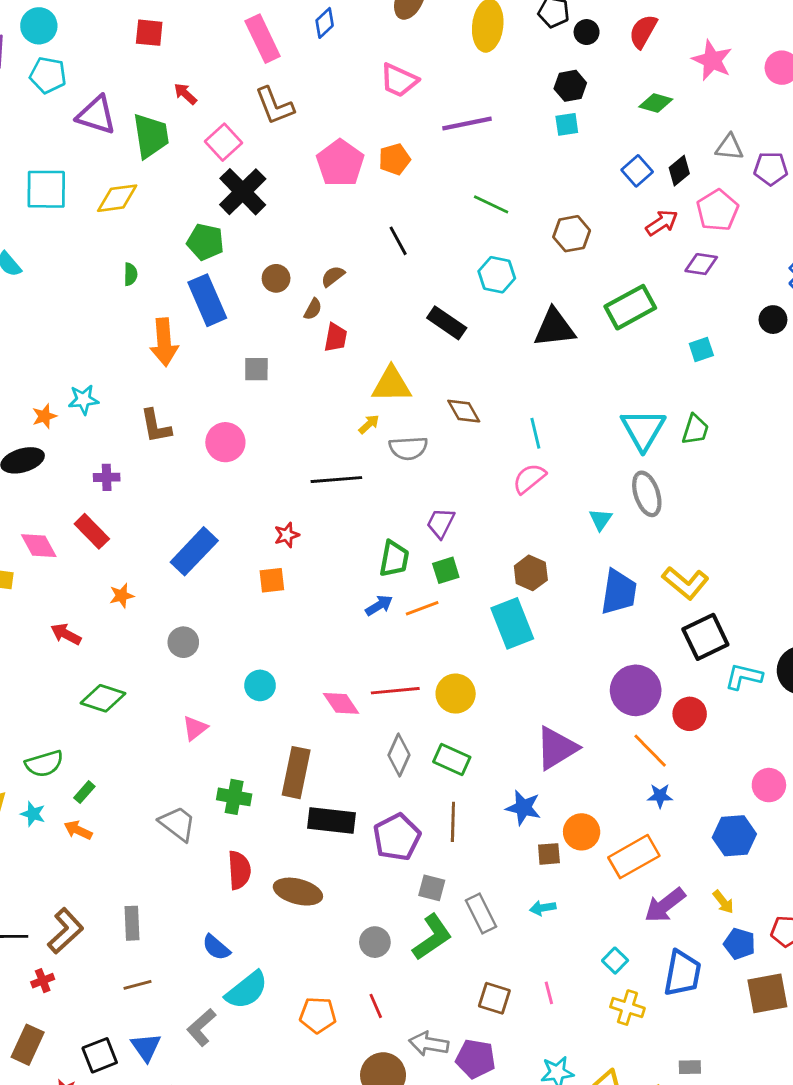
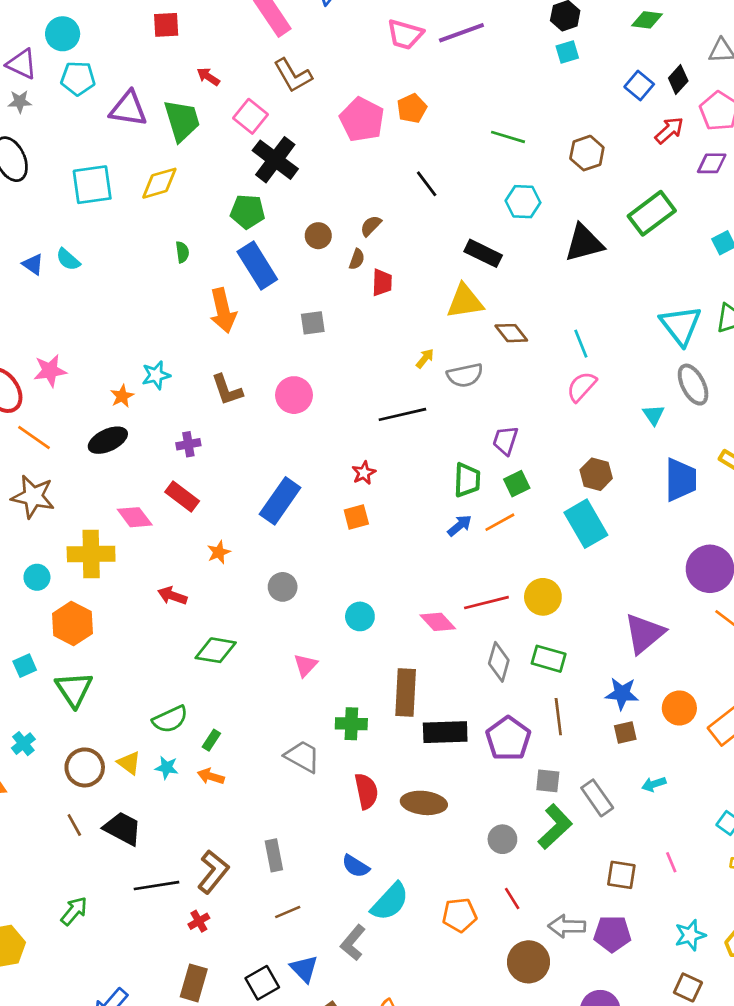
purple line: (467, 124) -> (461, 33), moved
yellow triangle: (391, 385) -> (465, 301), moved
brown square: (549, 854) -> (625, 733), moved

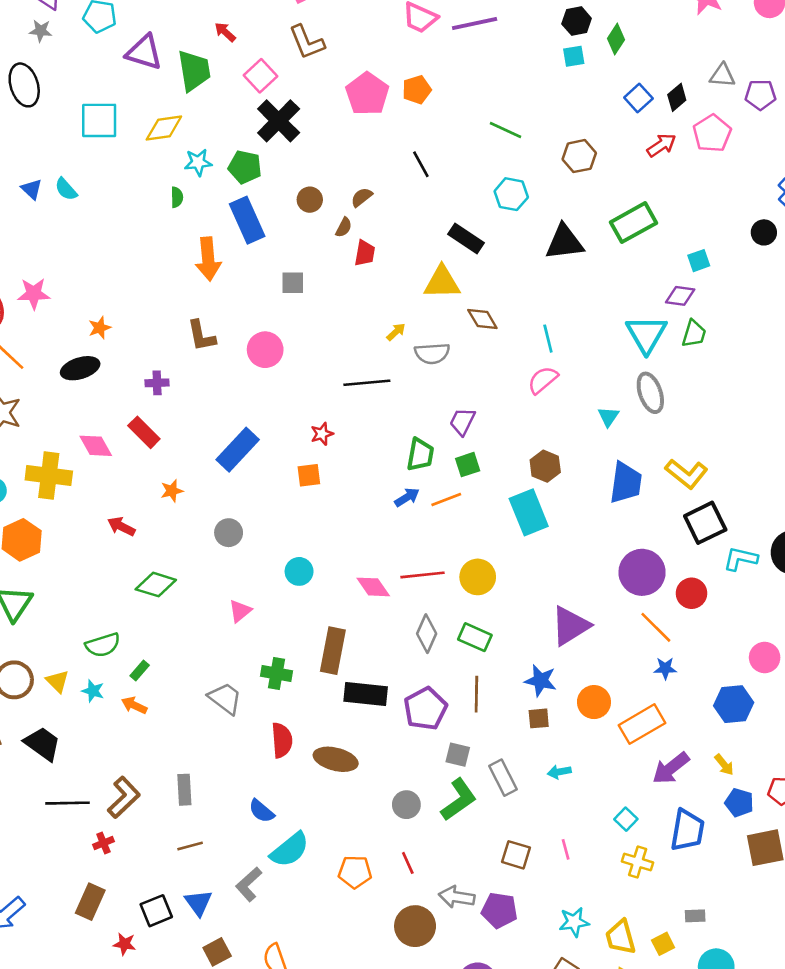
green diamond: (647, 20) -> (616, 39), moved, turned -72
purple diamond: (712, 163) -> (680, 296), moved
cyan star: (156, 375) -> (198, 162), moved

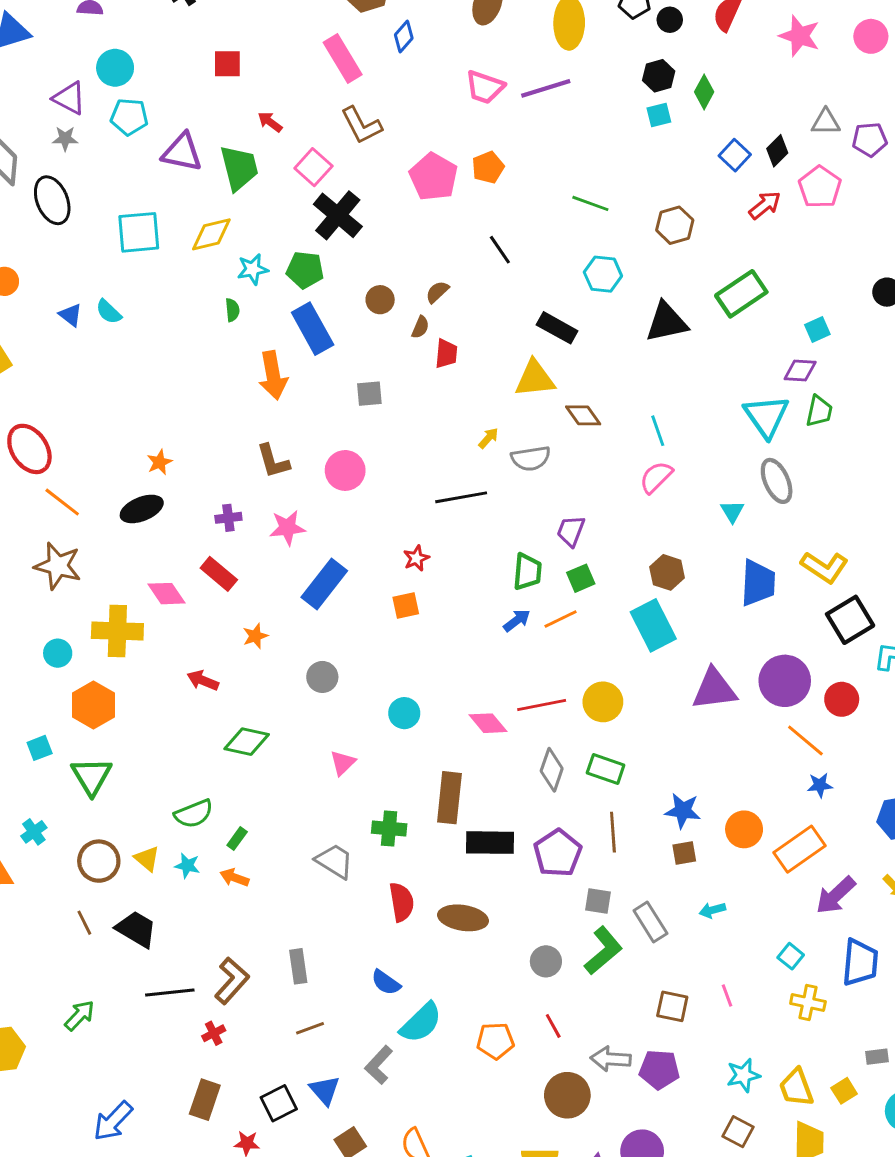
pink star: (34, 294) -> (287, 528), moved
purple triangle: (570, 626) -> (714, 689), moved, turned 30

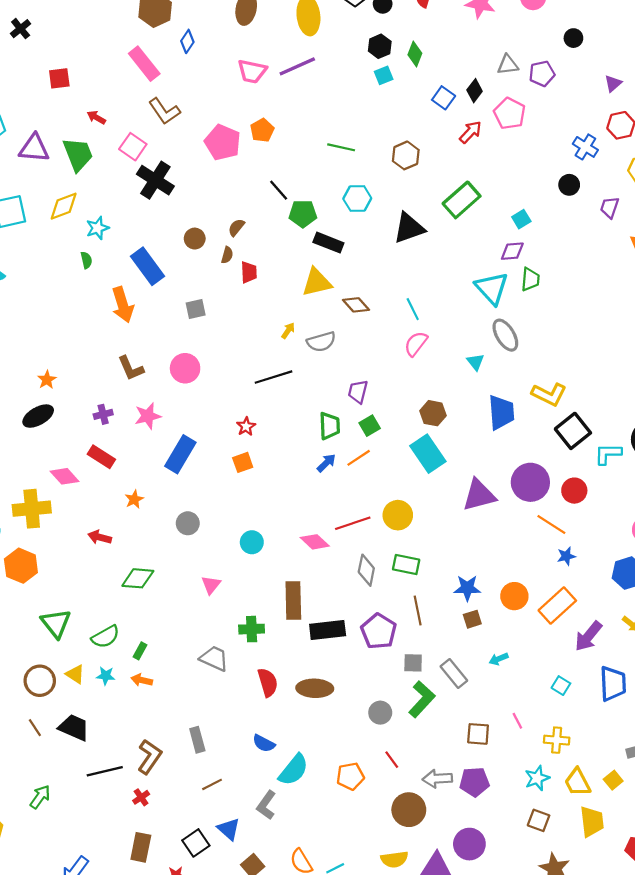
green pentagon: (305, 270) -> (303, 214), moved
green triangle: (91, 776) -> (56, 623), moved
yellow cross: (808, 1003) -> (557, 740), moved

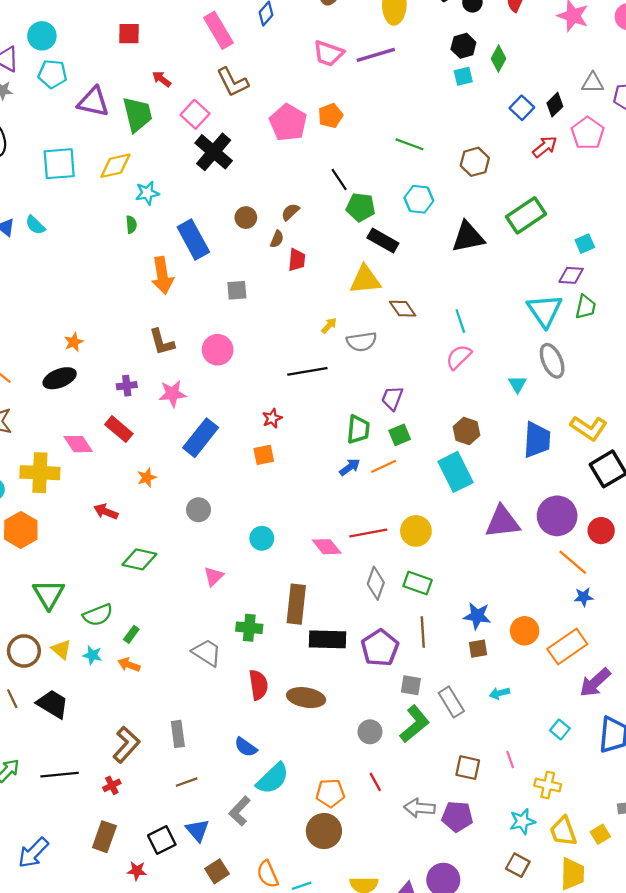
black line: (105, 771) -> (60, 775), moved
brown circle: (409, 810) -> (324, 831), moved

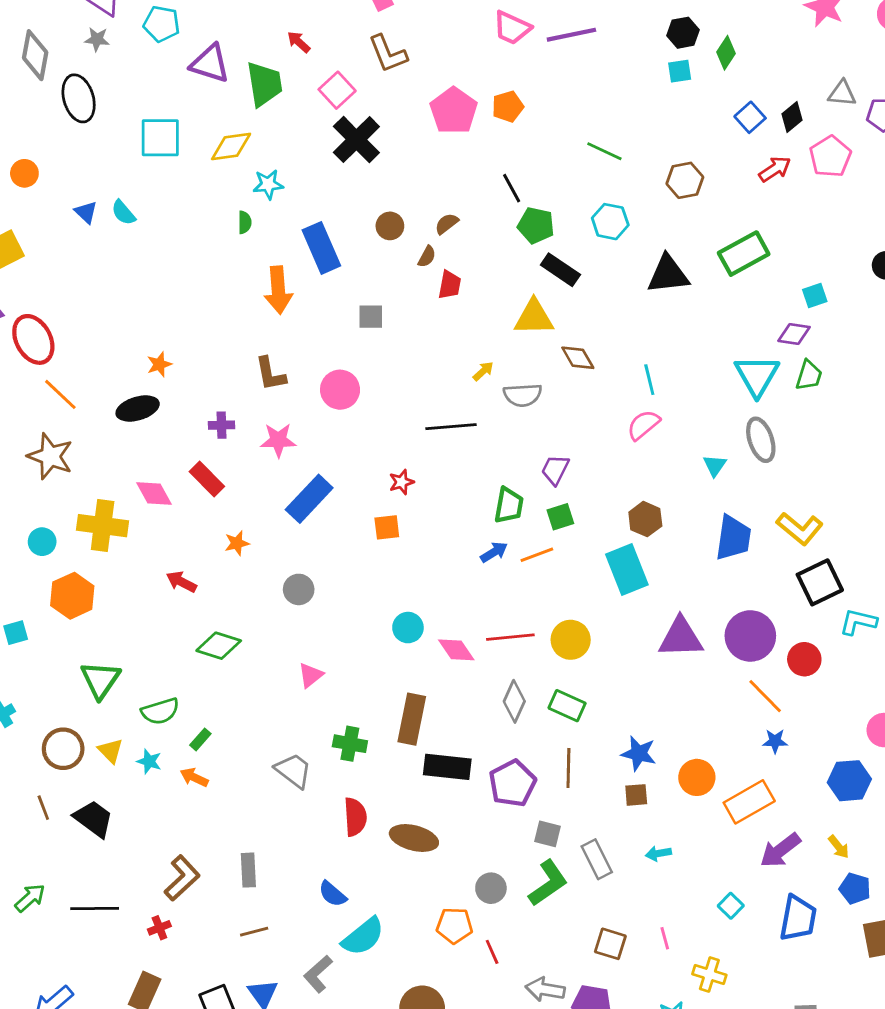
cyan circle: (262, 538) -> (408, 628), moved
orange pentagon: (330, 793) -> (454, 926), moved

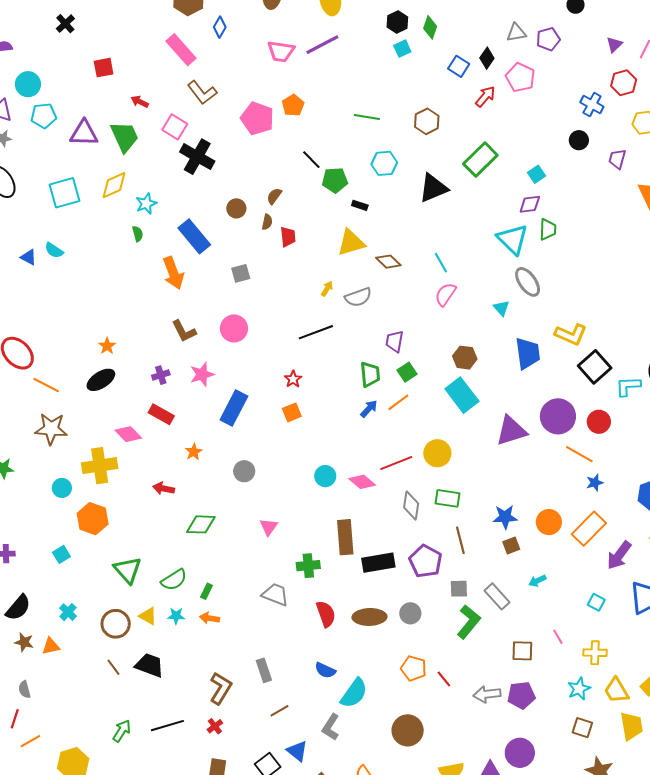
black rectangle: (560, 270) -> (360, 205), size x0.6
gray circle: (491, 888) -> (410, 613), moved
orange pentagon: (454, 926) -> (414, 668), turned 30

